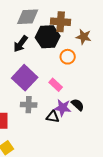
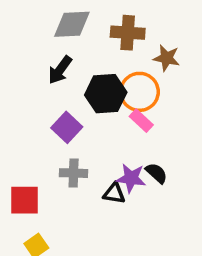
black hexagon: (48, 37) -> (106, 94), moved
orange circle: (68, 57) -> (140, 92), size x1.5
purple square: (25, 78) -> (67, 127), size x0.7
pink rectangle: (56, 85) -> (141, 121), moved

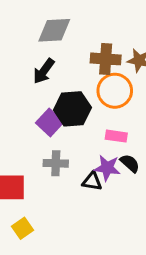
brown cross: (128, 33) -> (106, 59), moved
black hexagon: (106, 94) -> (72, 109), moved
pink rectangle: (141, 121) -> (116, 136), moved, turned -35

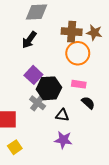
black hexagon: (72, 109) -> (49, 88), moved
gray cross: (56, 163) -> (38, 103), turned 35
purple star: (107, 168) -> (63, 140), moved

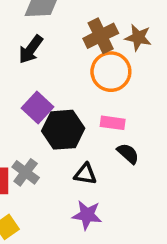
brown cross: (72, 32) -> (101, 36), turned -30
gray cross: (38, 103) -> (26, 172), moved

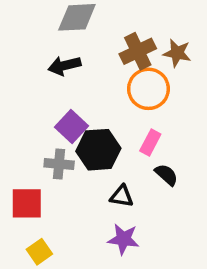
black arrow: (31, 49) -> (64, 66), turned 40
pink rectangle: (113, 123) -> (150, 143), turned -70
gray cross: (26, 172) -> (59, 164), moved, turned -32

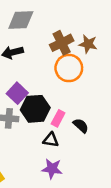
pink rectangle: (150, 143) -> (58, 118), moved

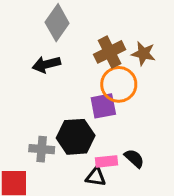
gray diamond: (21, 20) -> (57, 23), turned -52
purple square: (17, 93) -> (103, 106), moved, turned 36
pink rectangle: (58, 118) -> (106, 161), moved, turned 56

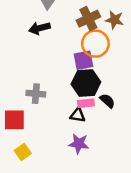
black hexagon: (76, 137) -> (86, 83), moved

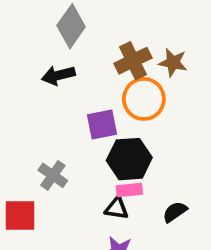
purple square: (84, 60) -> (102, 124), moved
gray cross: (36, 94) -> (53, 175), turned 30
black semicircle: (107, 101) -> (175, 212), moved, turned -77

